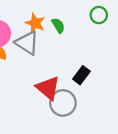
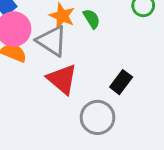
red triangle: (48, 88) -> (62, 79), moved

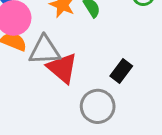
gray triangle: (52, 41) -> (45, 50), moved, turned -36

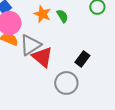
gray triangle: (45, 50) -> (30, 45), turned -30

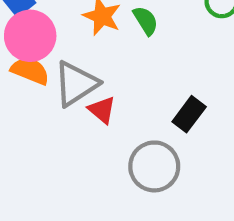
red triangle: (42, 57) -> (102, 110), size x0.6

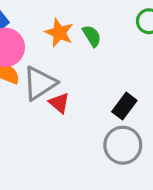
gray circle: (154, 166) -> (123, 145), moved

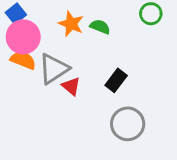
green semicircle: (92, 36) -> (100, 27), turned -36
black rectangle: (124, 106) -> (116, 80), moved

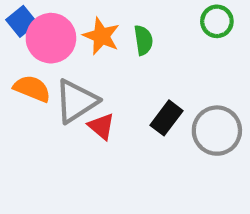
green semicircle: (100, 27) -> (143, 40), turned 60
pink circle: (23, 37) -> (51, 38), moved
gray circle: (128, 124) -> (217, 131), moved

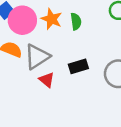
black rectangle: (166, 118) -> (78, 66), moved, turned 36
red triangle: (101, 126) -> (47, 80), moved

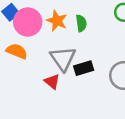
gray triangle: (37, 57) -> (63, 58), moved, turned -32

